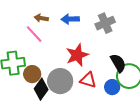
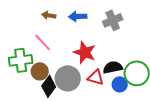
pink line: (34, 34) -> (43, 42), moved
red star: (77, 55) -> (85, 52), turned -30
black semicircle: (118, 63) -> (113, 67), moved, turned -72

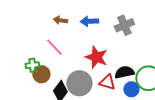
green cross: (21, 60) -> (32, 65), size x0.6
brown circle: (40, 71) -> (41, 74), moved

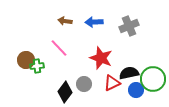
brown circle: (41, 74) -> (26, 60), moved
red triangle: (107, 82) -> (112, 83), turned -42
gray circle: (79, 83) -> (84, 84), size x0.6

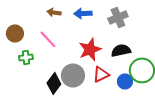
red star: (101, 58) -> (90, 49), turned 30
brown circle: (26, 60) -> (15, 33), moved
black semicircle: (129, 73) -> (121, 50), moved
gray circle: (84, 84) -> (73, 75), size x1.5

